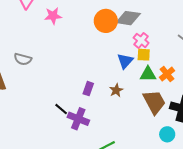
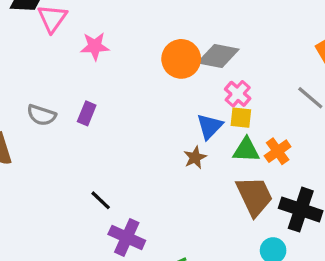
purple rectangle: (88, 89) -> (87, 113), moved
brown star: (116, 90) -> (195, 157), moved
purple cross: (78, 119) -> (127, 237), moved

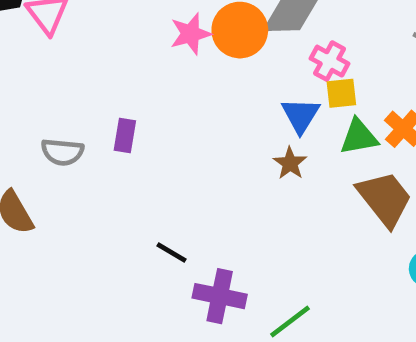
pink star: (95, 46) -> (190, 34), moved

